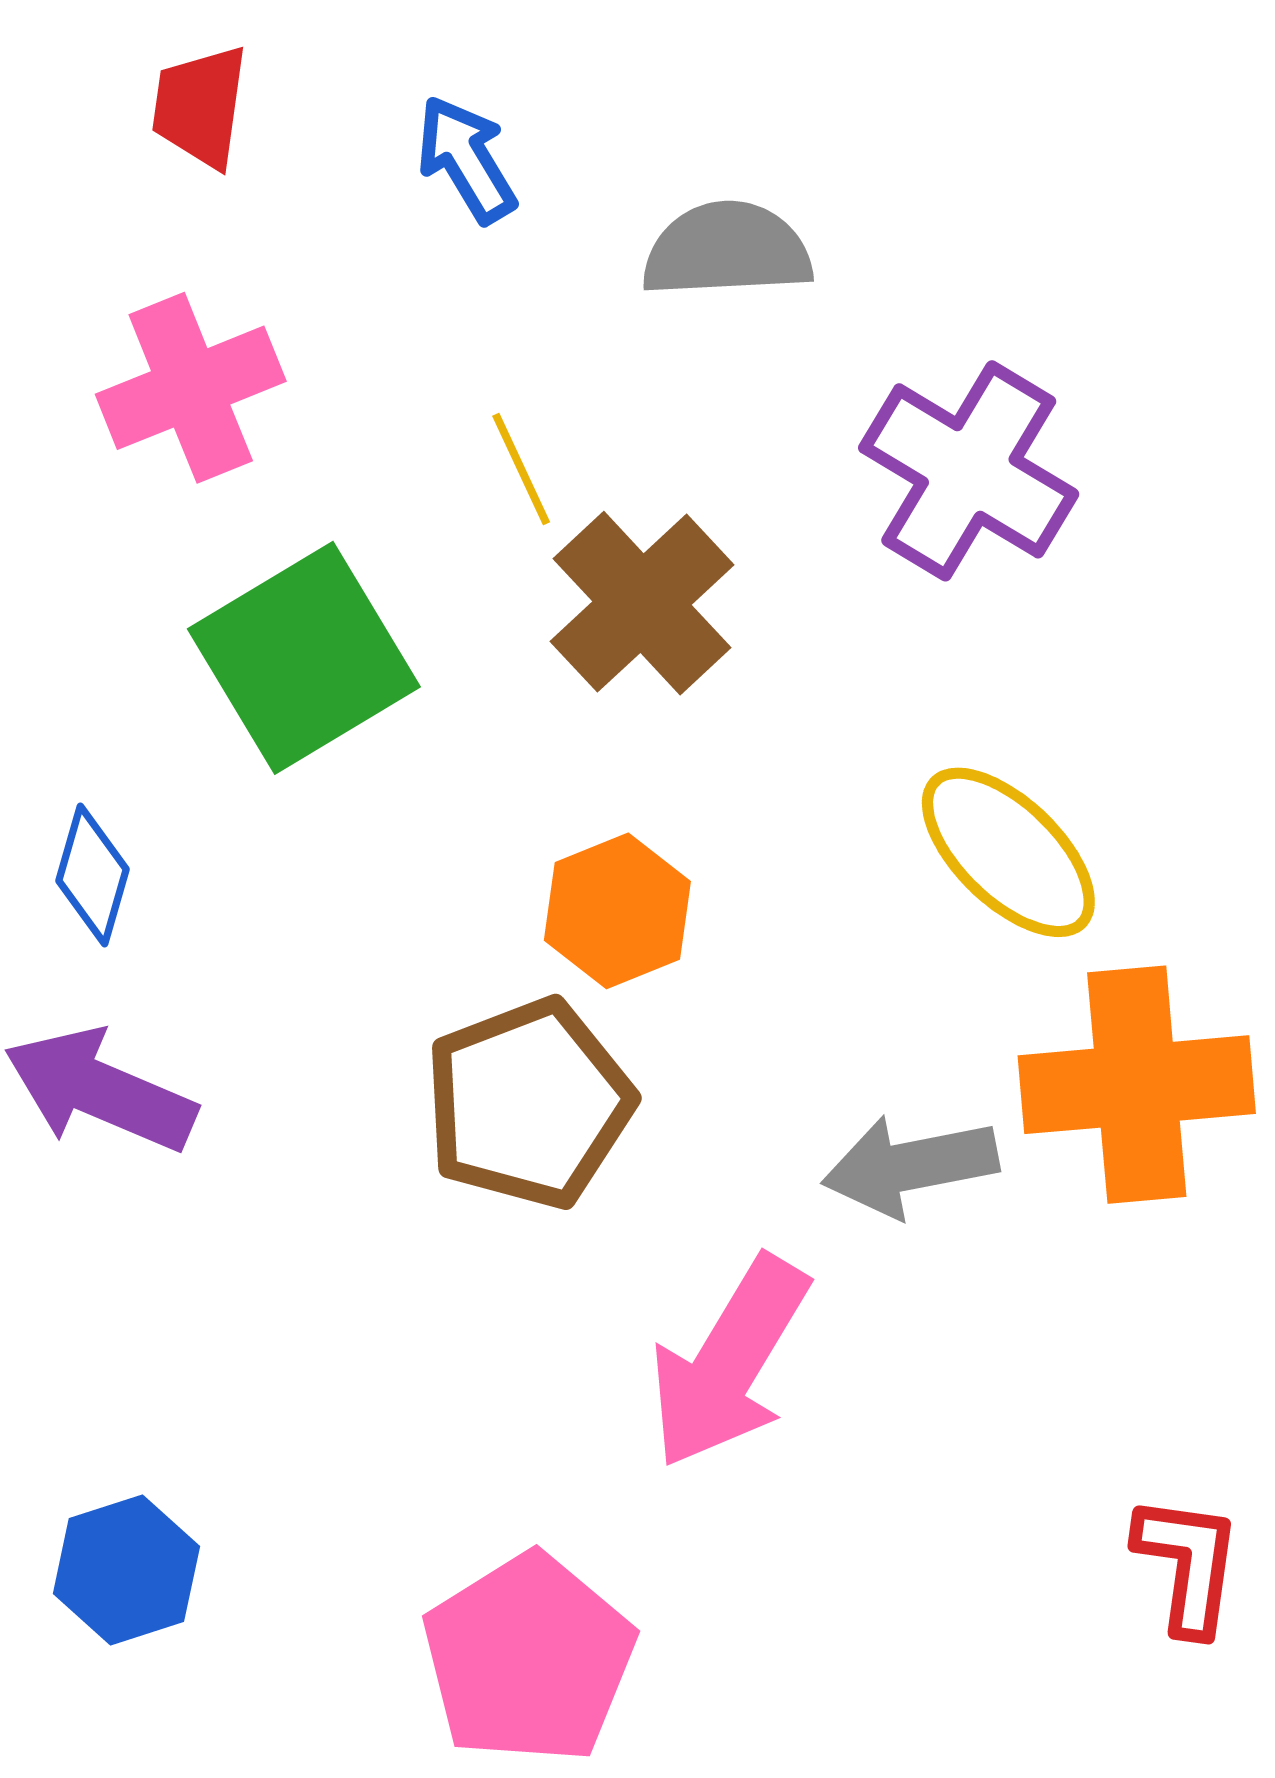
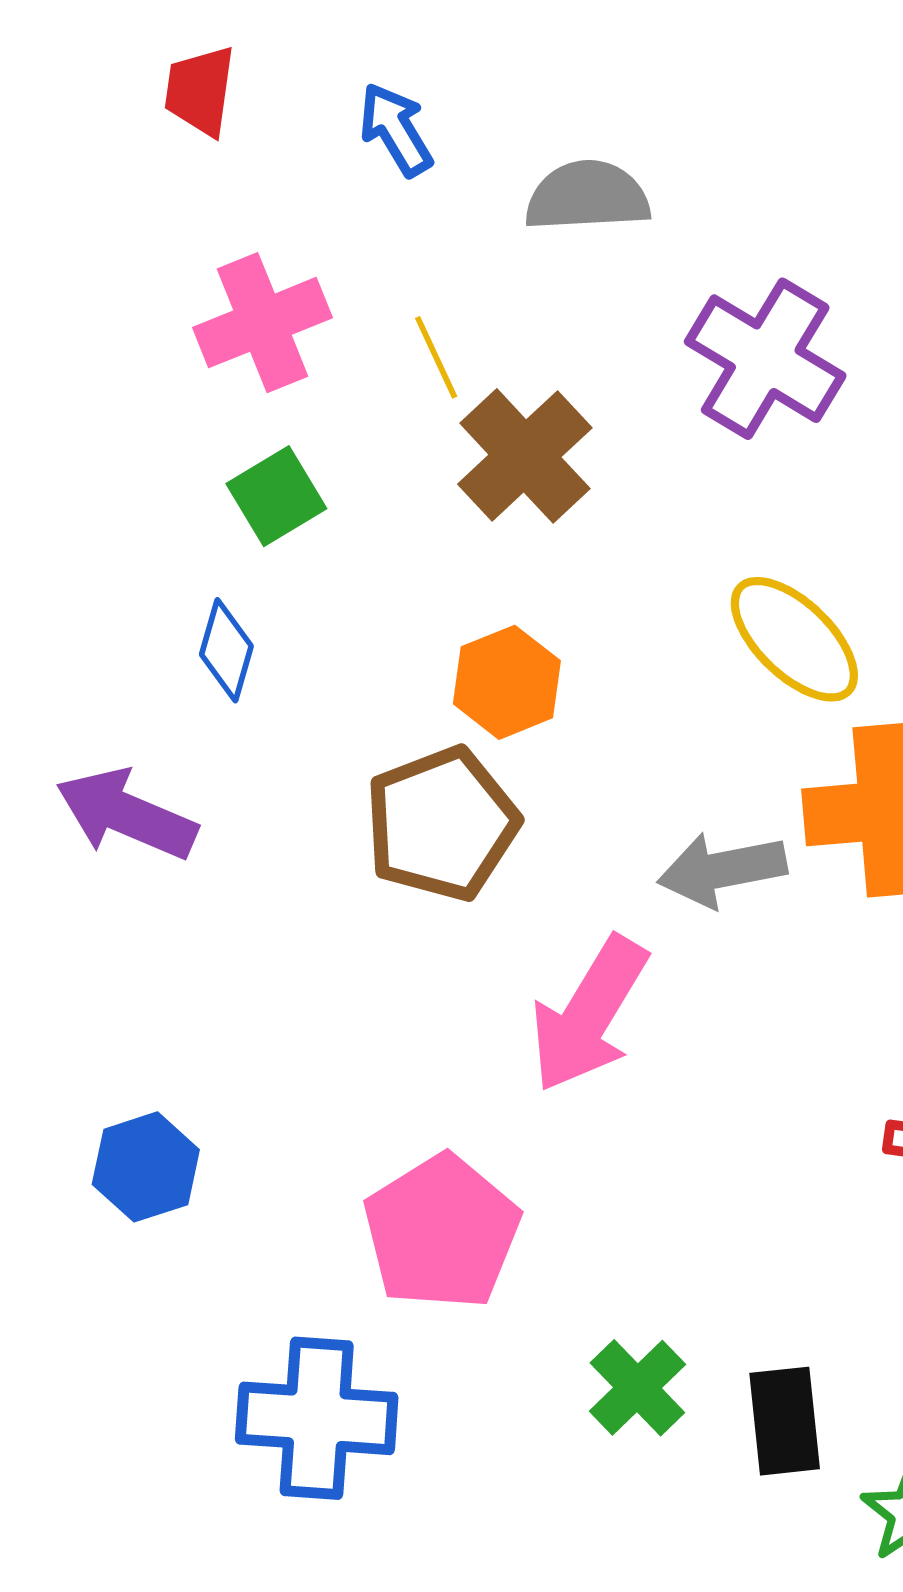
pink cross: (191, 388) -> (262, 323), moved
green square: (304, 658) -> (276, 496), size x0.6
blue diamond: (92, 875) -> (226, 650), moved

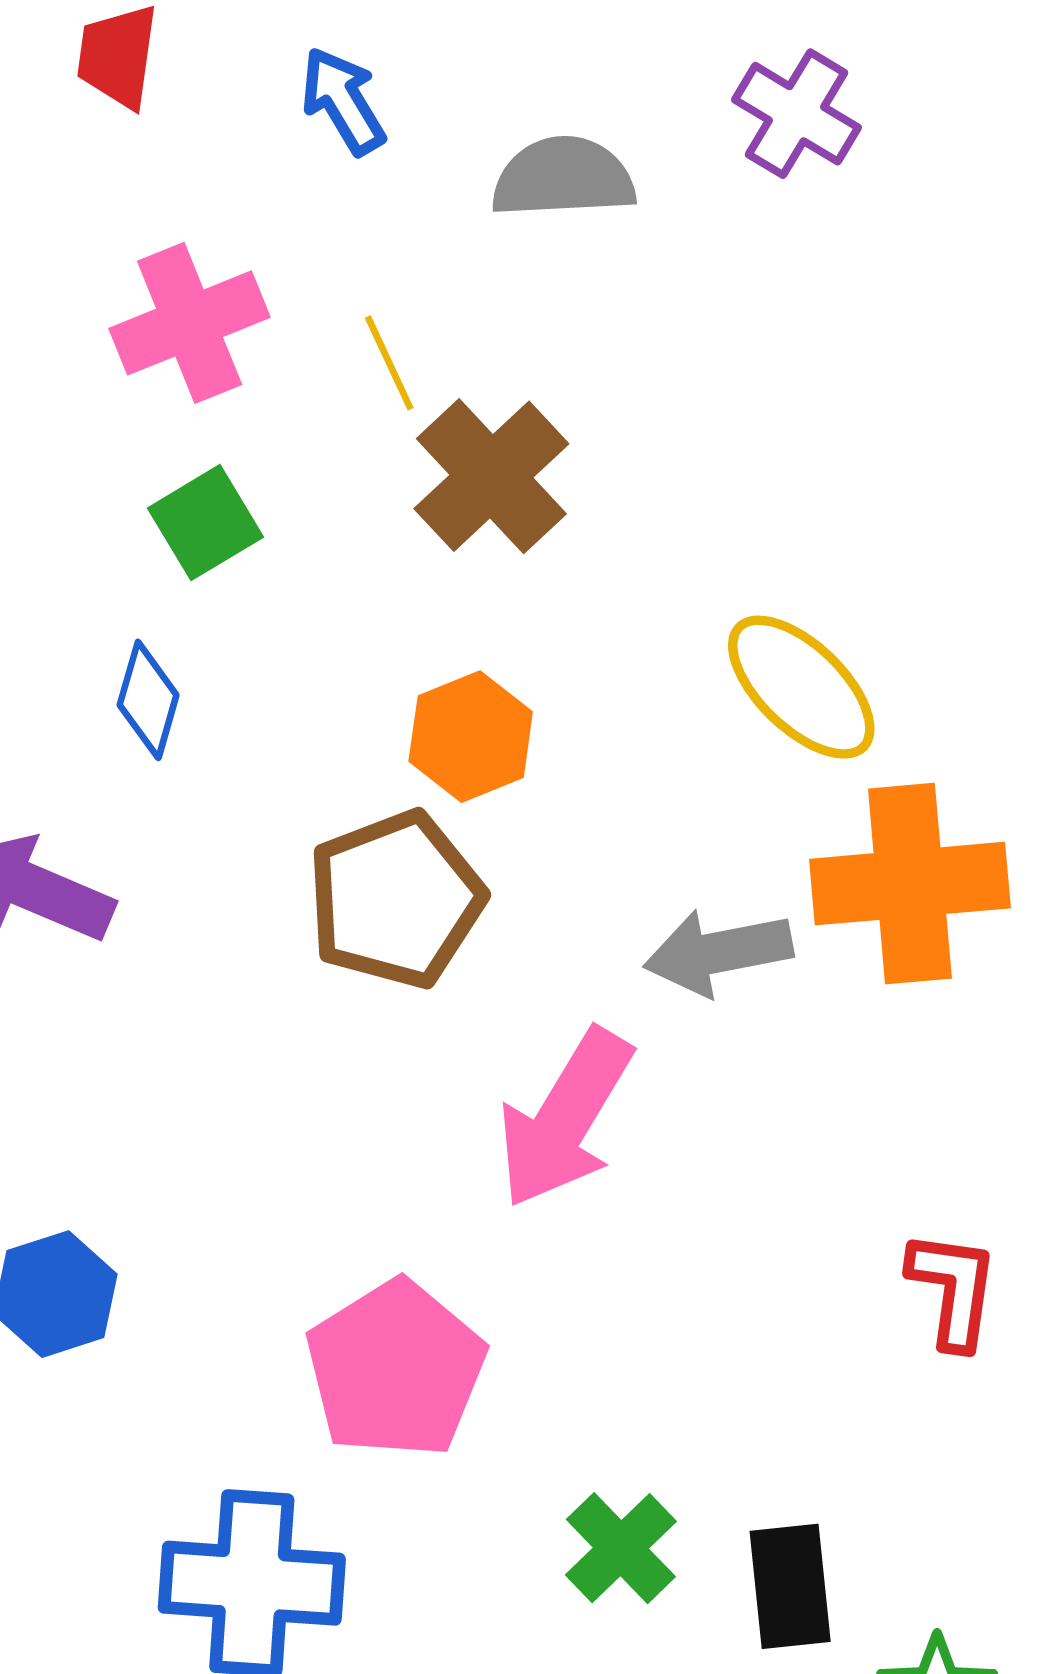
purple cross: (765, 359) -> (797, 114), moved, size x0.7

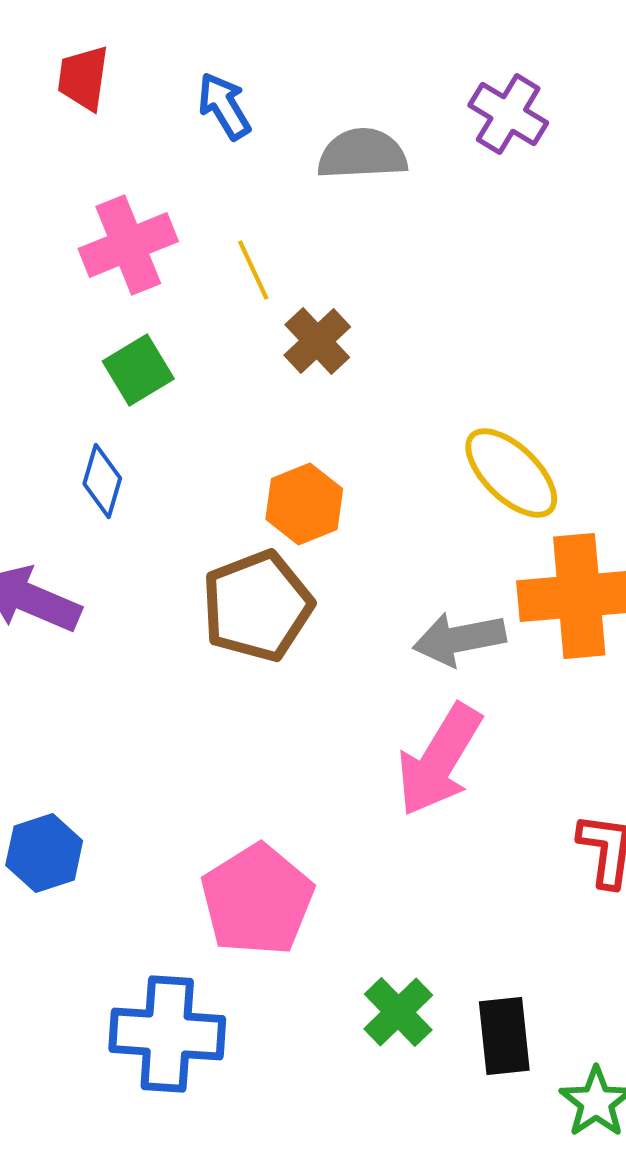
brown cross: (491, 476) -> (317, 341), size x0.7
pink arrow: (565, 1118) -> (439, 760), moved

